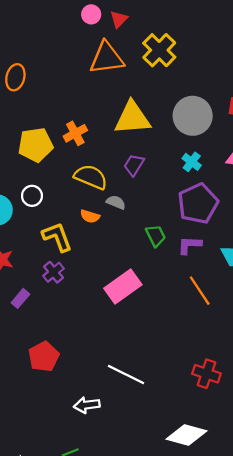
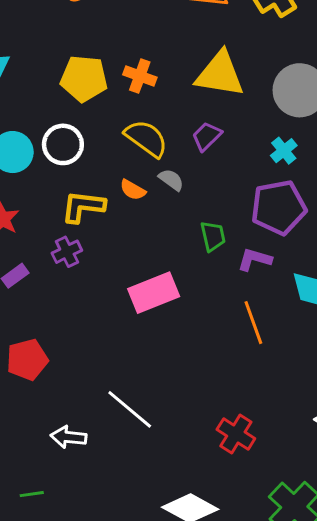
orange cross: (75, 133) -> (140, 76), turned 35
white circle: (32, 196) -> (63, 144), size x1.4
yellow L-shape: (57, 237) -> (83, 206), turned -76

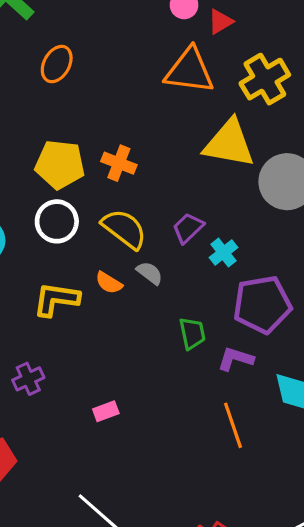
yellow triangle: (220, 74) -> (229, 143), moved
white circle: (63, 144) -> (57, 221), moved
cyan cross: (284, 151) -> (223, 253), moved
purple cross: (67, 252) -> (28, 379), moved
pink rectangle: (154, 293) -> (106, 411), moved, size x0.5

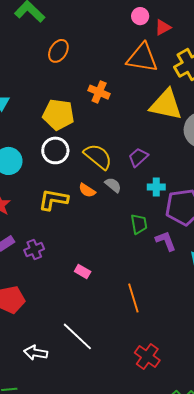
orange cross: (119, 163) -> (99, 92), moved
cyan cross: (223, 253) -> (156, 187), moved, turned 36
purple L-shape: (236, 359) -> (166, 241), turned 50
pink rectangle: (106, 411) -> (83, 272), turned 49
orange line: (233, 425) -> (133, 298), moved

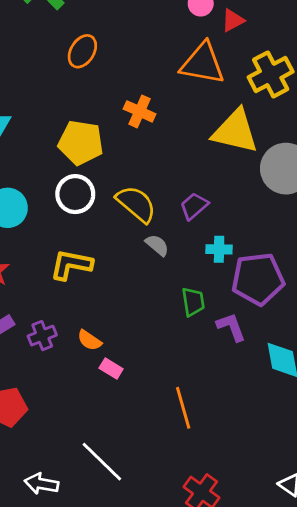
orange semicircle: (87, 190) -> (89, 340), moved

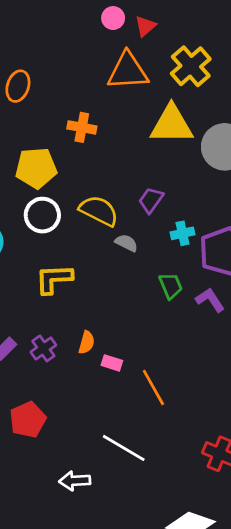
orange semicircle: (89, 340) -> (87, 342), turned -95
orange line: (183, 408) -> (153, 388), moved

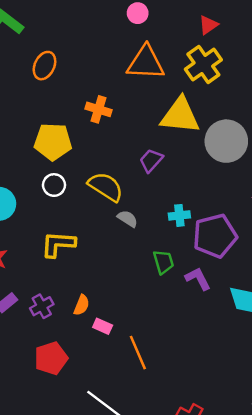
red triangle: (145, 26) -> (208, 25), moved
purple trapezoid: (151, 200) -> (151, 160), moved
white circle: (42, 215) -> (54, 185), size x0.7
red pentagon: (28, 420) -> (51, 358), moved

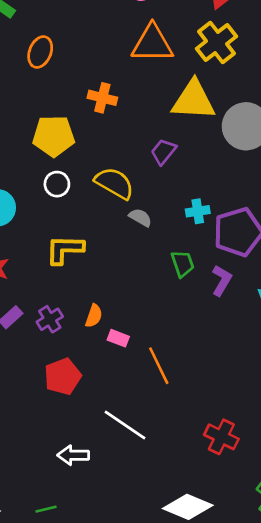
purple L-shape: (198, 279) -> (222, 280), turned 60

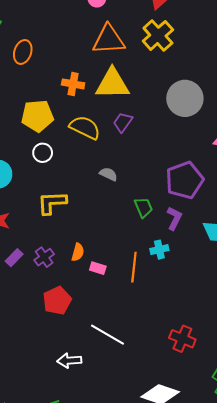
yellow triangle: (193, 100) -> (112, 84), moved
yellow semicircle: (114, 183) -> (85, 127), moved
cyan cross: (198, 211) -> (159, 250), moved
orange line: (159, 366) -> (134, 267), moved, turned 36

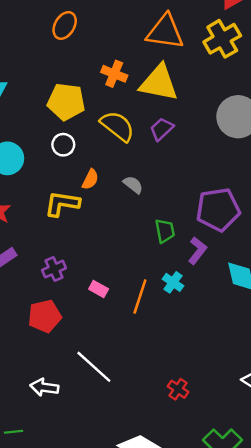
cyan cross: (159, 250) -> (173, 282), turned 36
orange semicircle: (78, 252) -> (90, 179), moved
purple cross: (44, 257) -> (54, 269), moved
red cross: (182, 339) -> (178, 389), size x0.7

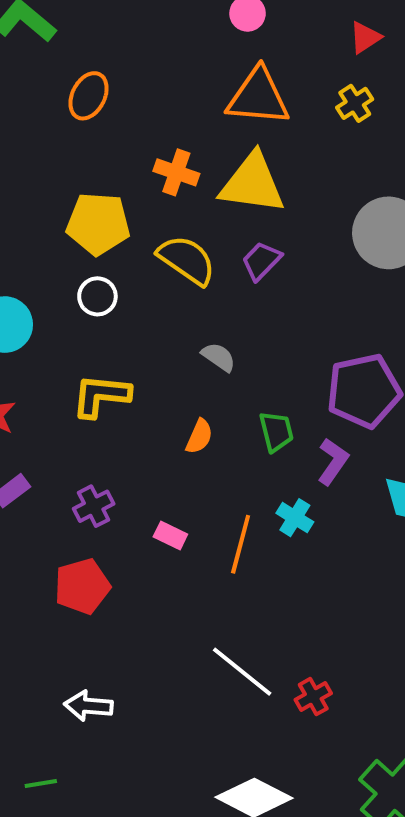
yellow cross: (222, 39) -> (355, 103), size x0.6
orange semicircle: (90, 179) -> (199, 436), moved
white line: (94, 367) -> (242, 672), moved
red cross: (178, 389) -> (313, 697), turned 30

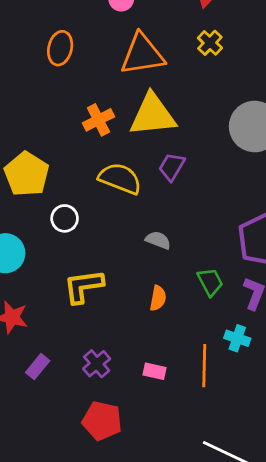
orange ellipse: (89, 96) -> (60, 48), moved
orange cross: (176, 172) -> (98, 120), turned -32
yellow pentagon: (98, 224) -> (27, 174), moved, turned -30
red pentagon: (82, 586) -> (102, 421), turned -30

